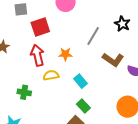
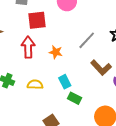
yellow semicircle: (51, 75) -> (35, 85), moved
green rectangle: (83, 106) -> (75, 98), moved, turned -32

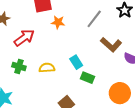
red arrow: (28, 47) -> (24, 38), moved, turned 60
orange star: (56, 52) -> (58, 22), moved

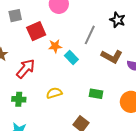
cyan rectangle: (76, 62) -> (71, 57), moved
green cross: (19, 67) -> (19, 99), moved

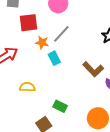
gray line: (90, 35) -> (61, 34), moved
green rectangle: (96, 94) -> (60, 106), moved

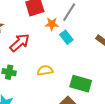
green rectangle: (60, 106) -> (81, 84), size x1.5

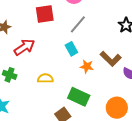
orange star: (52, 24) -> (87, 66), moved

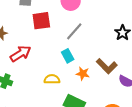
yellow semicircle: (45, 78) -> (52, 79), moved

